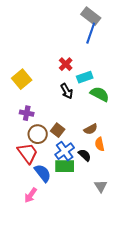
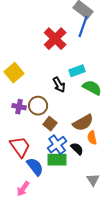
red cross: (66, 64) -> (55, 39), moved, size x1.6
brown semicircle: (91, 129) -> (83, 123), size x1.5
brown circle: (38, 134) -> (38, 106), moved

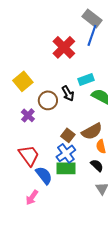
brown circle: (38, 106) -> (48, 100), moved
purple cross: (19, 107) -> (28, 115), turned 32
brown square: (50, 124) -> (68, 135), moved
black semicircle: (77, 149) -> (97, 165), moved

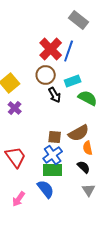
blue line: (92, 35) -> (69, 51), moved
brown circle: (48, 100) -> (46, 75), moved
purple cross: (28, 115) -> (15, 108), moved
brown square: (68, 135) -> (55, 137), turned -32
blue semicircle: (44, 175) -> (46, 189), moved

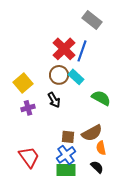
cyan rectangle: (73, 81) -> (76, 77), moved, turned 63
black arrow: (55, 95) -> (54, 100), moved
purple cross: (15, 108) -> (28, 108), turned 32

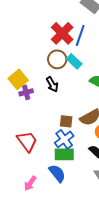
yellow square: (23, 83) -> (18, 79), moved

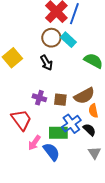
purple cross: (26, 92) -> (39, 98), moved, turned 32
blue cross: (64, 139) -> (71, 124), moved
pink arrow: (30, 183) -> (34, 143), moved

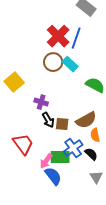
black arrow: (46, 63) -> (48, 120), moved
purple cross: (39, 98) -> (41, 102), moved
pink arrow: (34, 143) -> (46, 161), moved

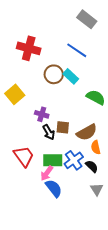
red cross: (58, 36) -> (29, 48), moved, turned -30
blue line: (76, 38) -> (77, 50), turned -75
brown square: (62, 124) -> (63, 127), moved
green rectangle: (60, 157) -> (53, 160), moved

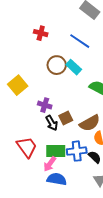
red cross: (29, 48) -> (41, 33), moved, size x0.6
brown square: (63, 127) -> (66, 118), turned -32
blue cross: (74, 160) -> (77, 151), turned 30
blue semicircle: (54, 188) -> (57, 179), turned -42

